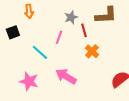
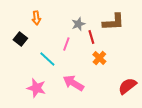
black square: (13, 32) -> (20, 39), turned -32

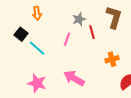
brown L-shape: (113, 22) -> (114, 17), turned -70
orange cross: (99, 58) -> (112, 59), moved, turned 32
cyan line: (47, 59) -> (37, 48), moved

